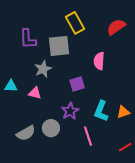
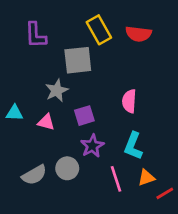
red semicircle: (116, 27) -> (138, 34), moved, turned -138
purple L-shape: (28, 39) -> (36, 35), moved
pink semicircle: (99, 61) -> (129, 101), moved
purple square: (77, 84) -> (84, 116), moved
orange triangle: (123, 112) -> (146, 178), moved

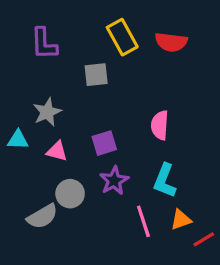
gray square: (78, 60) -> (96, 75), size x0.7
gray star: (57, 91) -> (47, 112), moved
gray circle: (67, 168) -> (70, 194), moved

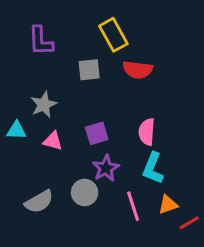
red semicircle: (171, 42) -> (138, 70), moved
pink semicircle: (160, 125) -> (147, 132), moved
gray circle: (70, 194) -> (85, 192), moved

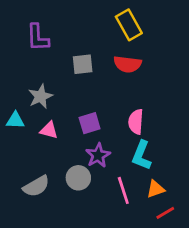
yellow rectangle: (113, 35) -> (129, 25), moved
red line: (189, 223) -> (165, 213), moved

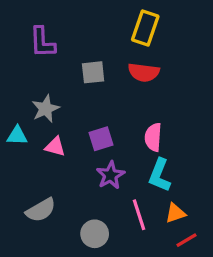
yellow rectangle: (129, 25) -> (145, 28), turned 48
gray circle: (78, 178) -> (95, 234), moved

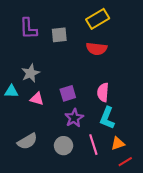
yellow rectangle: (145, 28) -> (98, 19), turned 40
gray square: (93, 72) -> (59, 35), moved
gray circle: (95, 234) -> (64, 146), moved

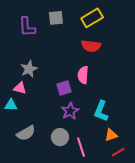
gray square: (59, 35) -> (56, 18), moved
cyan triangle: (11, 91) -> (11, 105), moved
pink semicircle: (103, 92) -> (83, 75), moved
pink triangle: (37, 99) -> (20, 88), moved
pink line: (93, 145) -> (81, 147), moved

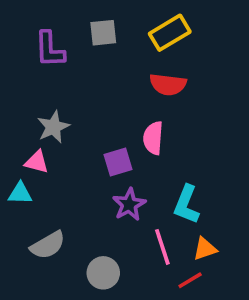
gray circle: (60, 137) -> (103, 273), moved
pink line: (81, 147) -> (162, 247), moved
red line: (118, 152) -> (190, 280), moved

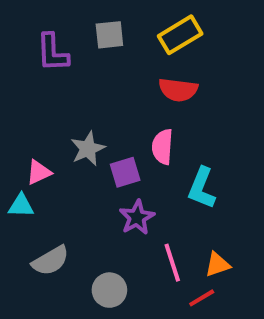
gray star: (53, 127) -> (88, 149), moved
pink triangle: (37, 162) -> (39, 172), turned -40
cyan L-shape: (186, 205) -> (202, 188), moved

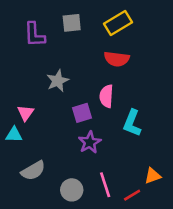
gray star: (88, 149) -> (58, 81), moved
pink triangle: (39, 172) -> (25, 113), turned -30
pink line: (172, 263) -> (105, 185), moved
orange triangle: (217, 265) -> (153, 176), moved

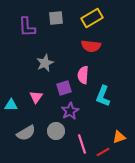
pink triangle: (25, 113) -> (36, 97), moved
gray circle: (72, 190) -> (56, 131), moved

